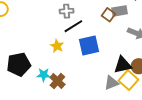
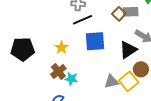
yellow star: (57, 46) -> (61, 48), moved
black triangle: (123, 65) -> (128, 50), moved, turned -30
cyan star: (44, 75) -> (71, 79), moved

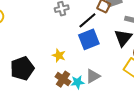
black line: (82, 20) -> (87, 20), moved
gray triangle: (111, 82) -> (93, 76), moved

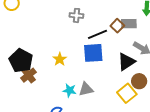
black pentagon: (22, 68) -> (21, 61), turned 30
brown cross: (63, 79) -> (29, 75), moved

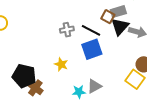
gray cross: (76, 15) -> (67, 30), moved
black line: (98, 34) -> (91, 30), turned 66
black triangle: (126, 62) -> (120, 27), moved

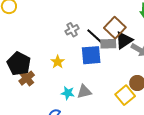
gray rectangle: (118, 12) -> (108, 44), moved
brown square: (108, 17) -> (115, 28), size x1.5
gray cross: (67, 30) -> (72, 30), turned -32

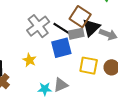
gray cross: (72, 30) -> (38, 26), size x1.6
yellow square: (125, 95) -> (89, 66), moved, turned -30

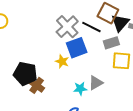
gray rectangle: (76, 34) -> (111, 43), moved
blue square: (61, 48) -> (77, 48), moved

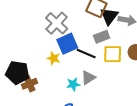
black line: (91, 27) -> (86, 54), moved
brown cross: (37, 85) -> (29, 84), turned 35

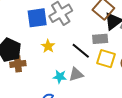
blue square: (67, 44) -> (37, 18), moved

